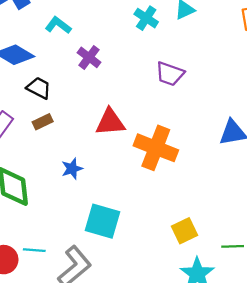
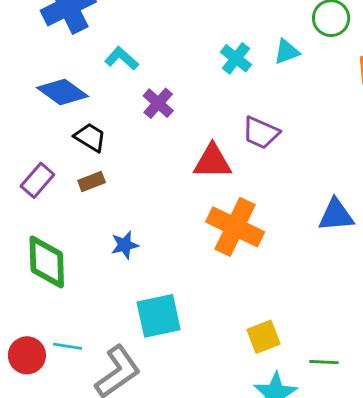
red triangle: (110, 122) -> (212, 162), moved
cyan square: (103, 221) -> (159, 316), turned -33

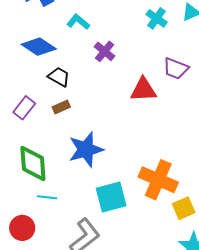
orange cross: (235, 227) -> (158, 180), moved
blue star: (125, 245) -> (86, 149), size x1.8
cyan line: (67, 346) -> (47, 197), moved

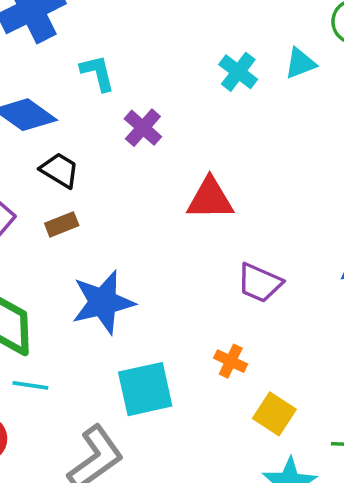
cyan L-shape: (78, 22) -> (98, 73), turned 35
purple trapezoid: (176, 69) -> (260, 283), moved
orange cross: (158, 180) -> (231, 361), size x0.5
yellow square: (184, 208) -> (274, 414), turned -35

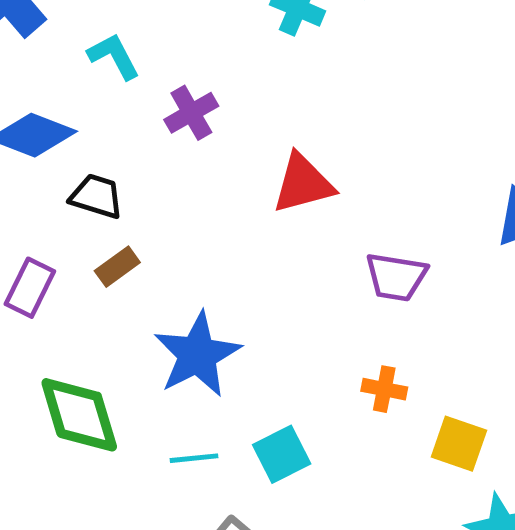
purple cross: (143, 128) -> (191, 113), turned 33
cyan line: (30, 385) -> (194, 458), moved
cyan square: (145, 389) -> (282, 454), size x0.7

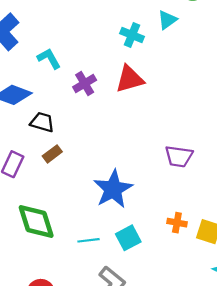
red triangle: (303, 184) -> (130, 79), moved
blue star: (197, 355) -> (113, 189), moved
orange cross: (384, 389) -> (177, 223), moved

